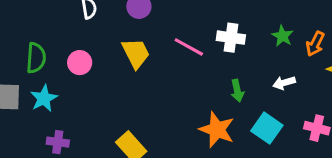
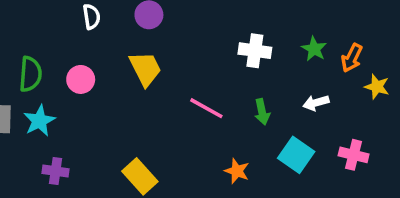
pink line: (189, 47) -> (206, 108), moved
orange star: (217, 130) -> (237, 171), moved, size x0.6

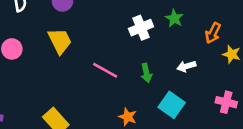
green star: (314, 49) -> (174, 18), moved
white cross: (255, 51) -> (141, 28), turned -30
pink cross: (354, 155) -> (226, 102), moved

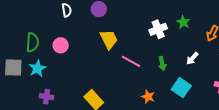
yellow trapezoid: (60, 41) -> (109, 39), moved
white arrow: (186, 66) -> (192, 58), turned -32

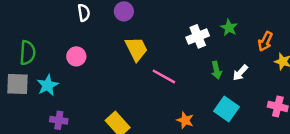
green semicircle: (32, 42) -> (28, 53), moved
green arrow: (162, 63) -> (216, 70), moved

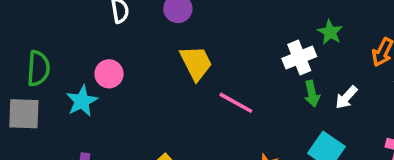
white cross: (198, 36) -> (299, 58), moved
cyan star: (48, 85) -> (82, 101), moved

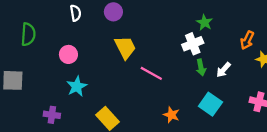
green star: (330, 32) -> (205, 22), moved
green semicircle: (38, 68) -> (28, 34), moved
cyan star: (82, 101) -> (77, 86), moved

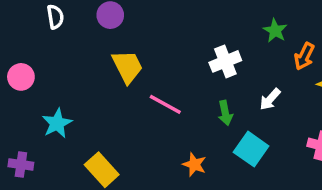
green star: (205, 22) -> (275, 31), moved
pink circle: (68, 54) -> (21, 77), moved
green arrow: (201, 67) -> (225, 113), moved

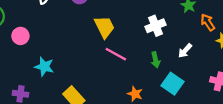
orange arrow: (304, 56) -> (208, 22), turned 120
yellow trapezoid: (127, 67) -> (104, 27), moved
cyan star: (57, 123) -> (44, 67), turned -30

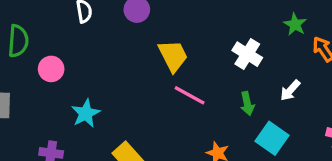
white cross: (156, 26) -> (247, 54), turned -36
cyan star: (44, 67) -> (86, 113), turned 30

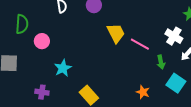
white cross: (247, 54) -> (174, 36), moved
pink line: (190, 95) -> (140, 44), moved

